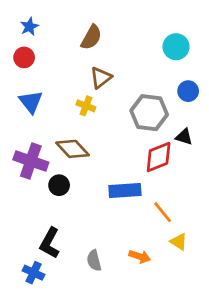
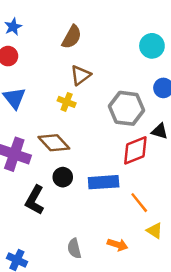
black circle: (59, 185) -> (63, 177), moved
black L-shape: (50, 243) -> (35, 200), moved

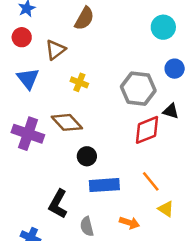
brown triangle: (81, 75) -> (56, 50), moved
black circle: (63, 177) -> (87, 156), moved
blue rectangle: (104, 182) -> (104, 185), moved
black L-shape: (35, 200) -> (58, 204), moved

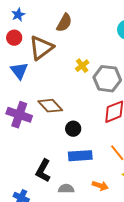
brown triangle: (56, 50) -> (41, 48), size x1.5
yellow cross: (79, 82) -> (82, 66), moved, turned 32
black circle: (87, 156) -> (73, 129), moved
gray semicircle: (87, 226) -> (66, 189), turned 105

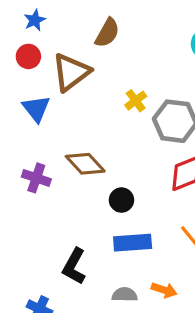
purple cross: (19, 115) -> (36, 178), size x0.7
gray semicircle: (66, 189) -> (125, 295), moved

